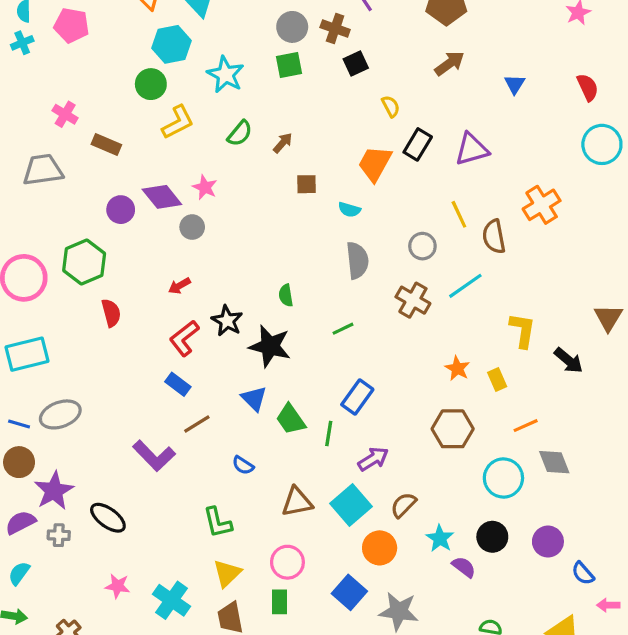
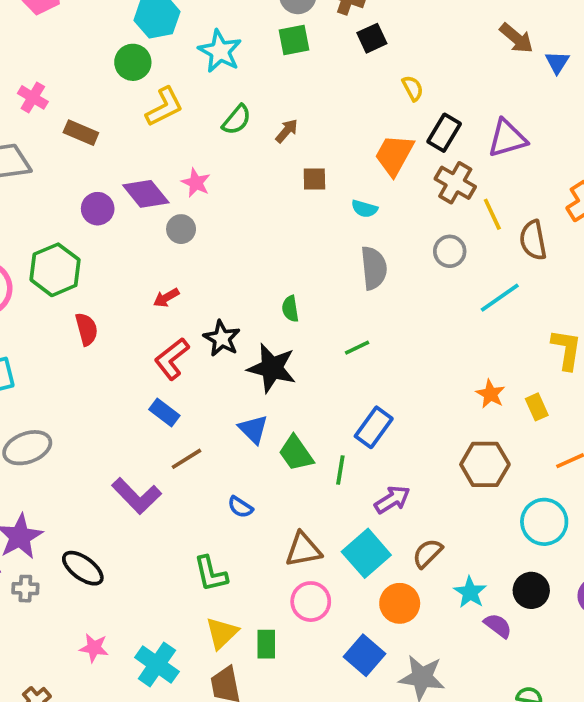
brown arrow: (449, 63) -> (516, 38), moved, turned 76
brown cross: (413, 300) -> (455, 183), moved
pink circle: (287, 562) -> (311, 602), moved
green rectangle: (280, 602) -> (266, 644), moved

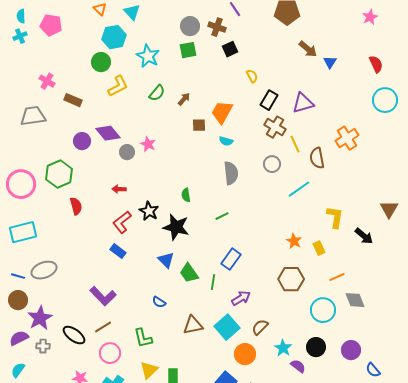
orange trapezoid: (394, 155) -> (222, 112), moved
pink star: (196, 183) -> (148, 144), moved
red arrow: (166, 298) -> (119, 189), turned 32
brown line: (187, 459) -> (103, 327), moved
pink circle: (311, 602) -> (110, 353), moved

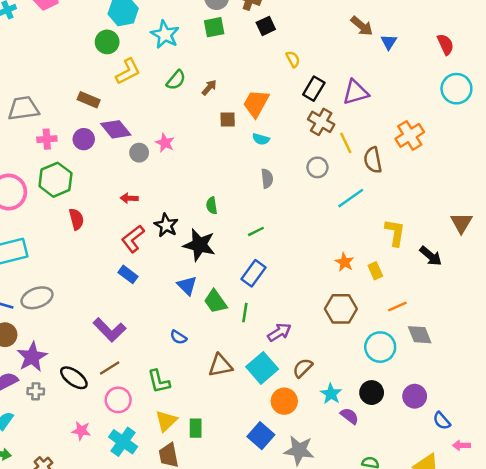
pink cross: (47, 81) -> (47, 139), moved, turned -35
brown rectangle: (73, 100) -> (89, 100), moved
gray semicircle: (231, 173) -> (267, 178), size x0.7
blue rectangle: (231, 259) -> (253, 273), moved

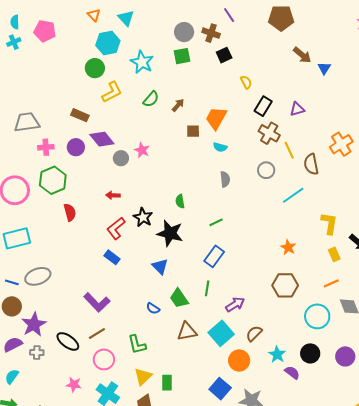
purple triangle: (356, 92) -> (297, 109), size x0.7
yellow rectangle: (375, 271) -> (334, 254), moved
green trapezoid: (215, 302) -> (179, 298), moved

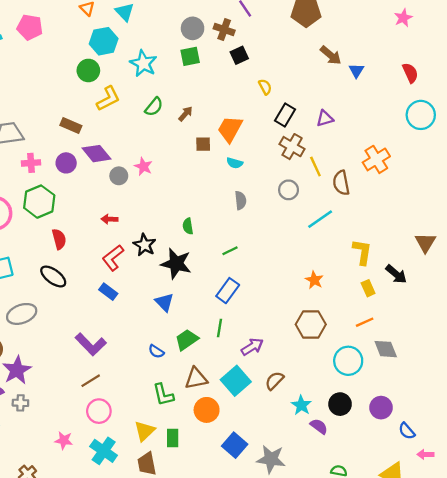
green trapezoid: (179, 298) -> (187, 340), turned 90
black ellipse: (68, 341) -> (53, 276), moved
green L-shape: (137, 344) -> (163, 395), moved
orange circle: (239, 361) -> (207, 410), moved

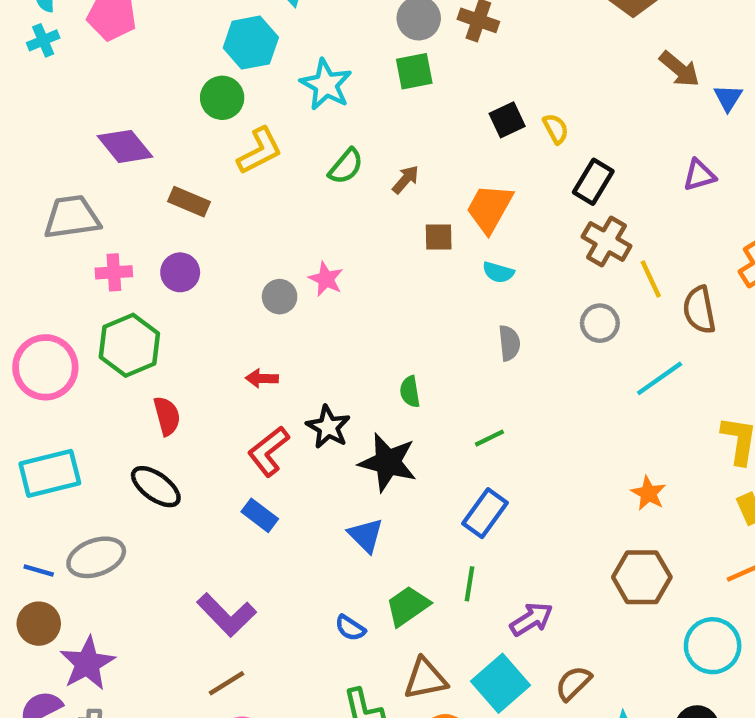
black square: (239, 55) -> (507, 120), moved
purple triangle: (325, 118) -> (699, 175), moved
purple diamond: (97, 154) -> (125, 146), moved

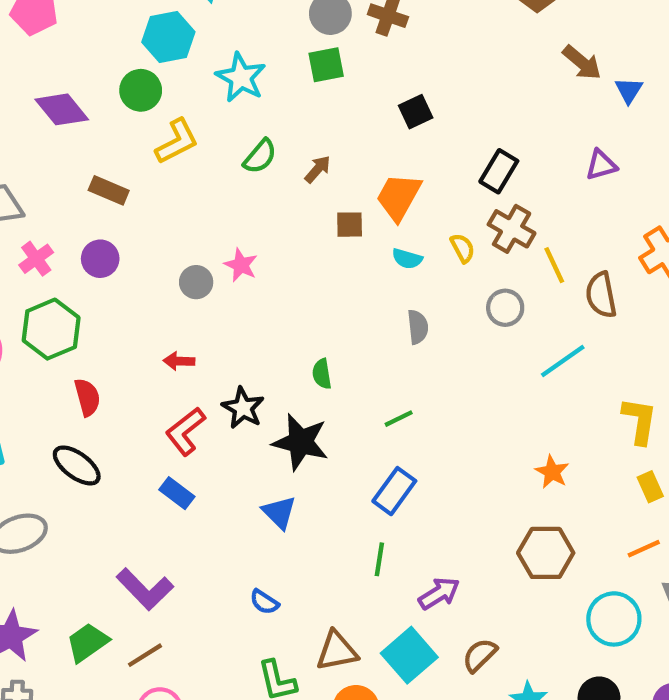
yellow semicircle: (556, 129) -> (463, 248), moved
purple diamond: (125, 146) -> (62, 109), moved
pink cross: (114, 272) -> (36, 259), turned -32
green trapezoid: (408, 606) -> (87, 642), moved

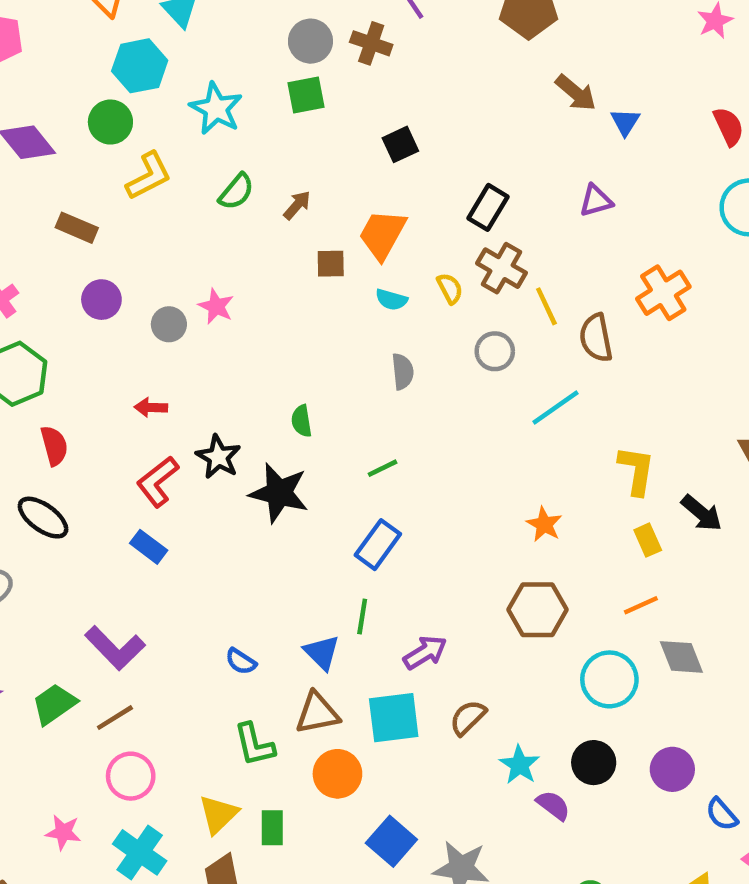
purple circle: (100, 259) -> (101, 300), moved
blue triangle: (279, 512) -> (322, 652), moved
cyan square: (409, 655) -> (394, 718), turned 34

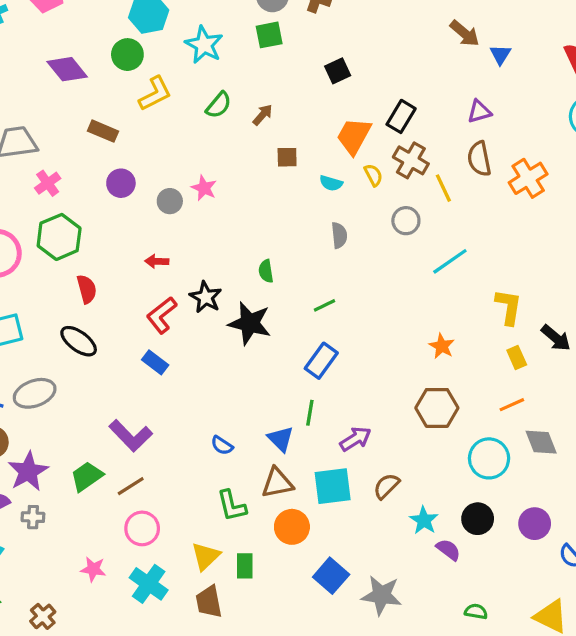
orange trapezoid: (382, 234) -> (354, 136), moved
brown semicircle: (596, 338) -> (479, 159), moved

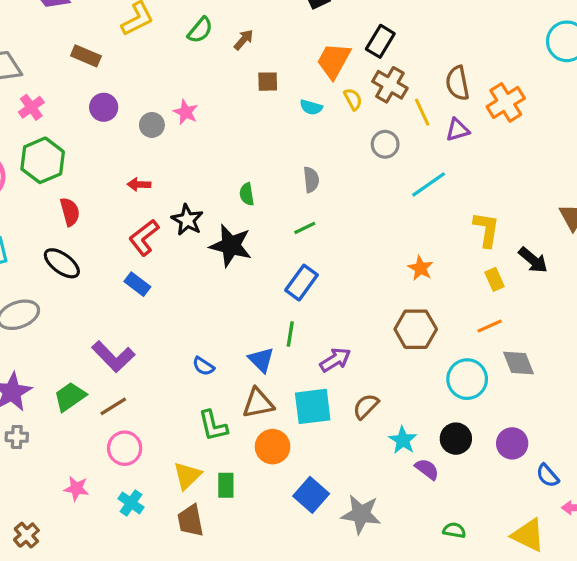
purple triangle: (479, 112) -> (457, 130), moved
gray semicircle: (339, 235) -> (311, 180), moved
cyan cross: (149, 584) -> (131, 503), size x0.7

